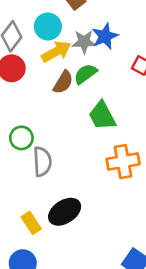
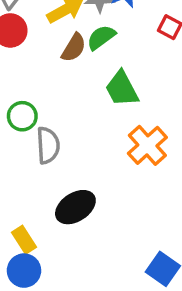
orange cross: (123, 162) -> (147, 145), turned -32
yellow rectangle: (31, 223) -> (24, 240), moved

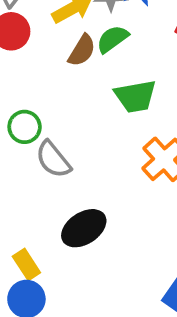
green trapezoid: (122, 89) -> (135, 96), turned -72
gray semicircle: (48, 145) -> (53, 159), turned 144

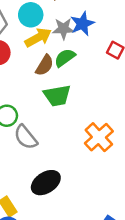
green trapezoid: (135, 96) -> (57, 96), moved

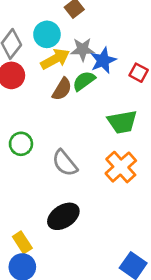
blue star: (82, 24) -> (103, 60), moved
green trapezoid: (57, 96) -> (122, 122), moved
gray semicircle: (26, 137) -> (65, 163), moved

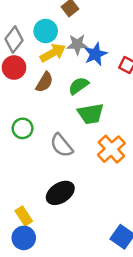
green semicircle: (84, 81) -> (79, 86), moved
brown semicircle: (62, 89) -> (44, 82), moved
green trapezoid: (122, 122) -> (91, 114), moved

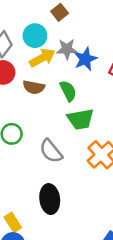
brown semicircle: (44, 82) -> (34, 87), turned 70
green semicircle: (79, 86) -> (68, 91), turned 100
black ellipse: (60, 193) -> (50, 199), turned -64

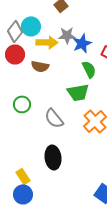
cyan circle: (35, 36) -> (31, 26), moved
yellow arrow: (42, 58) -> (47, 42), turned 30
green semicircle: (68, 91) -> (89, 69), moved

